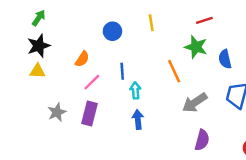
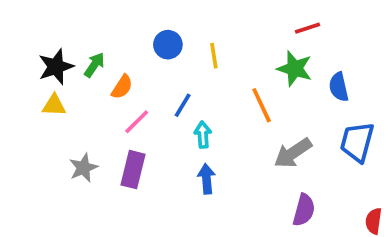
green arrow: (39, 18) -> (94, 65), moved
yellow line: (151, 23) -> (214, 56), moved
blue line: (122, 71) -> (183, 105), turned 35

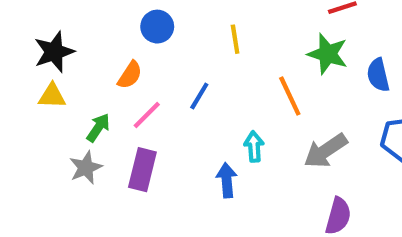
blue circle: (168, 45) -> (157, 27), moved
green arrow: (94, 65) -> (98, 128), moved
cyan arrow: (203, 135) -> (254, 147), moved

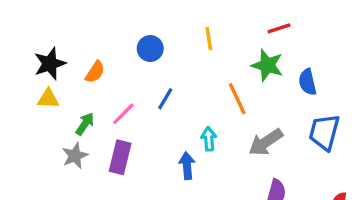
blue circle: (157, 27) -> (150, 49), moved
yellow line: (235, 39) -> (209, 38), moved
orange semicircle: (130, 75) -> (95, 72), moved

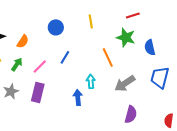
green arrow: (85, 124) -> (17, 64), moved

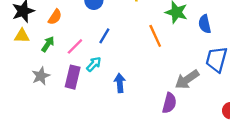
cyan arrow: (91, 81) -> (94, 64), moved, turned 48
gray arrow: (125, 83) -> (187, 79), moved
purple semicircle: (131, 114) -> (169, 103), moved

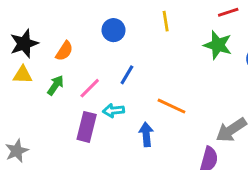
orange line: (155, 36) -> (172, 106), moved, turned -40
cyan arrow: (94, 64) -> (113, 111), turned -140
gray star: (41, 76) -> (17, 151), moved

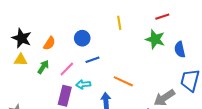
blue circle: (113, 30) -> (82, 38), moved
black star: (24, 44) -> (22, 38), turned -30
blue line: (127, 75) -> (92, 60), turned 40

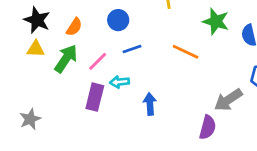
green arrow: (43, 67) -> (66, 59), size x1.5
orange line: (123, 81) -> (186, 52), moved

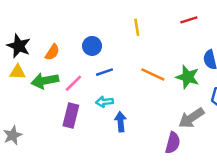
green star: (216, 21) -> (188, 77), moved
green arrow: (66, 59) -> (45, 81), turned -135
cyan arrow: (120, 82) -> (104, 102), moved

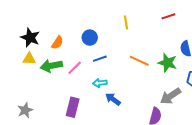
purple rectangle: (71, 115) -> (73, 107), moved
blue arrow: (121, 122) -> (113, 99), turned -49

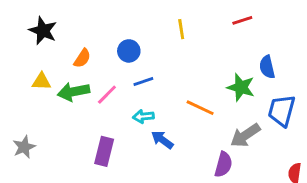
black star: (30, 38) -> (43, 31), moved
orange line: (139, 61) -> (200, 108), moved
gray star: (25, 110) -> (24, 147), moved

